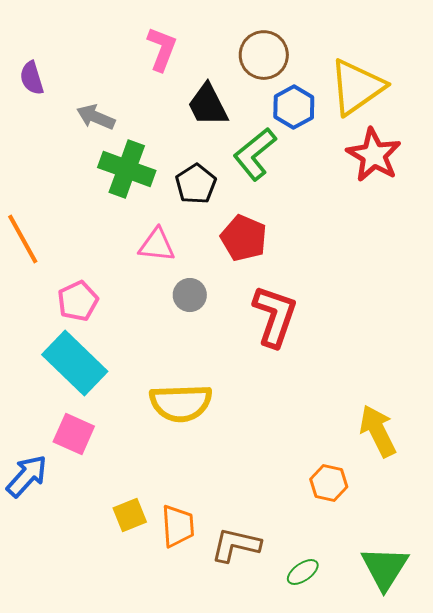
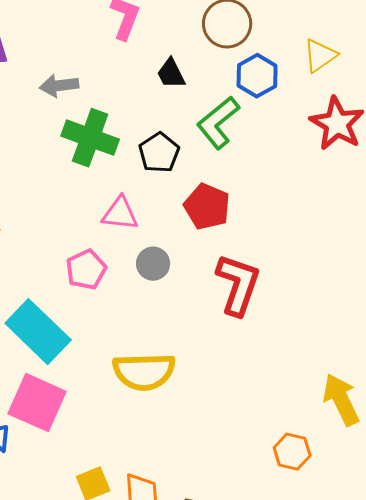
yellow triangle: (357, 87) -> (320, 56), size x0.6
black trapezoid: (208, 105) -> (171, 74), size x0.7
gray arrow: (96, 117) -> (59, 86), turned -30
pink pentagon: (78, 301) -> (86, 270), moved
pink square: (74, 434) -> (37, 403), size x1.4

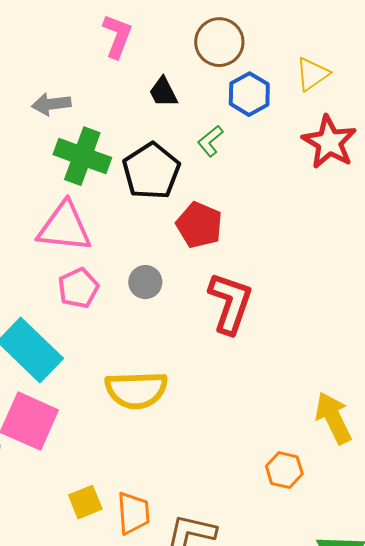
green L-shape: (218, 123) -> (210, 141), size x0.6
black pentagon: (159, 153) -> (151, 171), size x1.4
pink triangle: (120, 214) -> (64, 227), moved, size x1.5

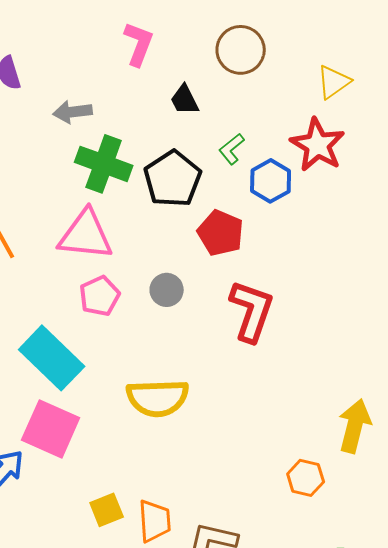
blue hexagon: (249, 94) -> (271, 181), moved
red star: (329, 142) -> (318, 145), moved
yellow arrow: (333, 418) -> (355, 426), turned 40

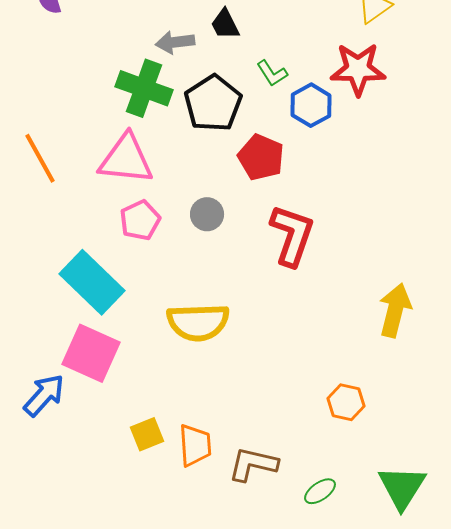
gray arrow: (73, 112) -> (175, 42), moved
red star: (318, 145) -> (358, 69), turned -30
green L-shape: (232, 149) -> (272, 73), turned -84
yellow arrow: (355, 426) -> (395, 310), moved

